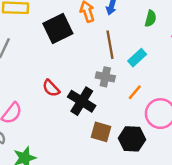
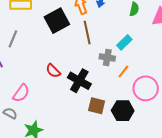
brown line: (110, 45) -> (87, 32), moved
gray cross: (105, 77) -> (107, 57), moved

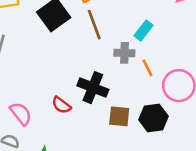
red semicircle: (53, 71) -> (61, 105), moved
orange line: (123, 71) -> (148, 68), turned -56
pink semicircle: (21, 93) -> (21, 114), turned -66

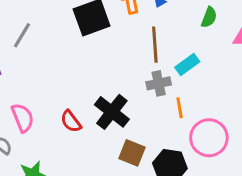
brown line: (94, 25) -> (155, 45), moved
gray cross: (124, 53) -> (159, 83), turned -30

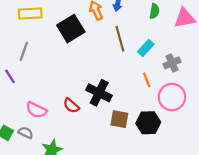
gray cross: (159, 83) -> (172, 63), moved
pink semicircle: (23, 118) -> (36, 110), turned 150

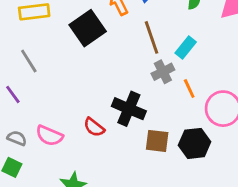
gray line: (24, 51) -> (29, 61), turned -48
gray cross: (172, 63) -> (163, 72), moved
gray semicircle: (26, 133) -> (17, 138), moved

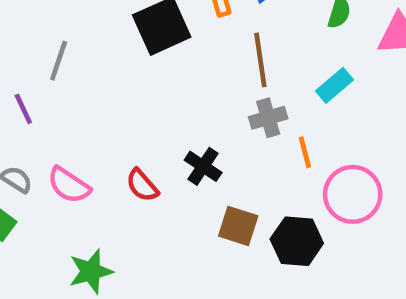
cyan rectangle: (186, 48) -> (334, 85), moved
gray line: (29, 61) -> (59, 61), turned 40
black cross: (129, 109) -> (203, 166), size x0.7

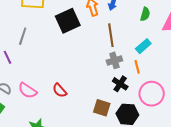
orange line: (305, 152) -> (137, 67), moved
black cross: (203, 166) -> (120, 84), moved

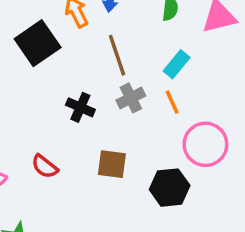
black cross: (120, 84) -> (80, 107), moved
brown square: (102, 108) -> (112, 164), moved

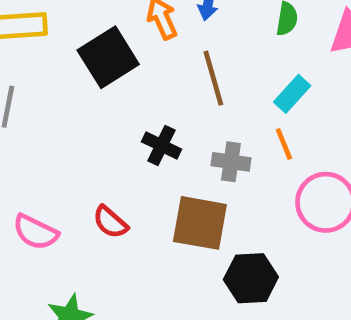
gray cross: (131, 98) -> (231, 162), moved, turned 32
brown square: (112, 164) -> (200, 223), size x1.4
black hexagon: (170, 188) -> (251, 278), moved

